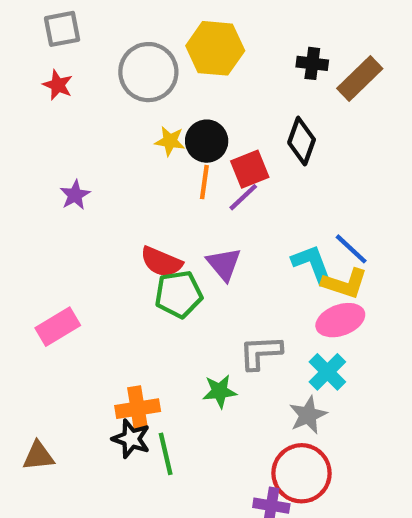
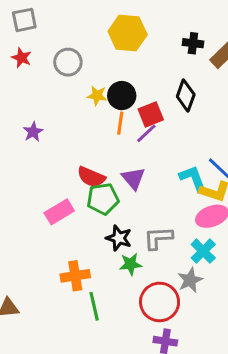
gray circle: (148, 72) -> (68, 62), moved, size x0.7
pink rectangle: (58, 327) -> (59, 212), moved
black star: (131, 439) -> (119, 238), moved
red circle: (302, 473) -> (160, 302), moved

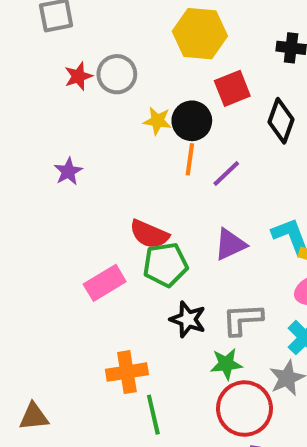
red star: (21, 58) -> (78, 76), moved, turned 30
red square: (151, 114) -> (232, 88), moved
purple triangle: (133, 178) -> (230, 244), moved, turned 45
green star: (130, 264) -> (226, 364), moved

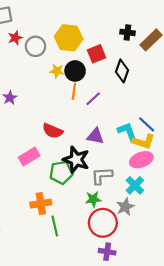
yellow hexagon: (200, 34) -> (69, 38), moved
red star: (78, 76) -> (15, 38), moved
purple triangle: (230, 244) -> (95, 136), turned 36
green pentagon: (165, 265) -> (61, 173), moved
black star: (188, 319) -> (76, 160), moved, size x1.4

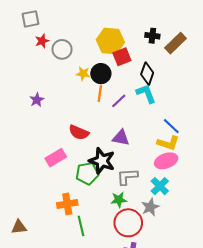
yellow hexagon: (69, 38) -> (110, 41), moved
cyan L-shape: (127, 132) -> (146, 94), moved

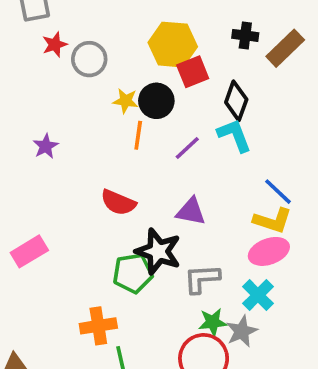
orange line: (100, 94) -> (138, 135), moved
pink rectangle: (56, 158) -> (29, 251), moved
green star: (119, 200) -> (213, 322), moved

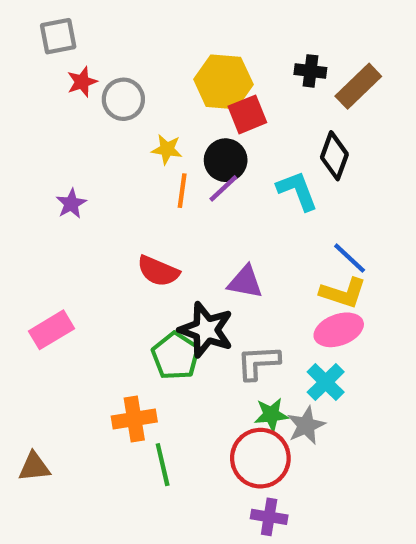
black circle: (156, 101) -> (226, 160), moved
black diamond: (236, 101) -> (334, 156), moved
purple line: (187, 148) -> (223, 188), moved
green pentagon: (133, 273) -> (176, 356), turned -30

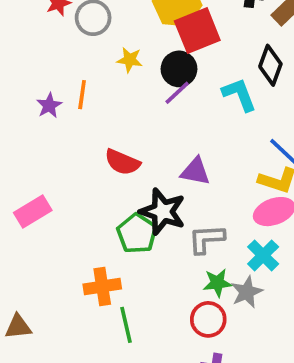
red square: (247, 114) -> (197, 31), size x1.4
orange line: (182, 191) -> (82, 95), moved
red circle: (260, 458) -> (208, 319), size x0.7

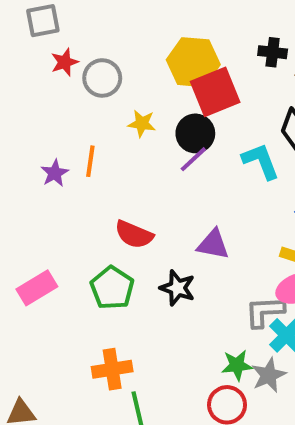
black star: (163, 212) -> (177, 288), size x0.7
green pentagon: (137, 233) -> (112, 288), moved
gray L-shape: (206, 239) -> (265, 312), moved

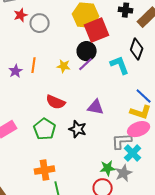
yellow star: (142, 124) -> (64, 66), moved

